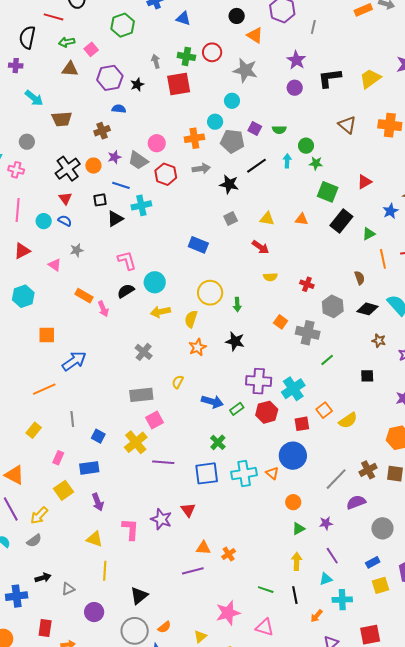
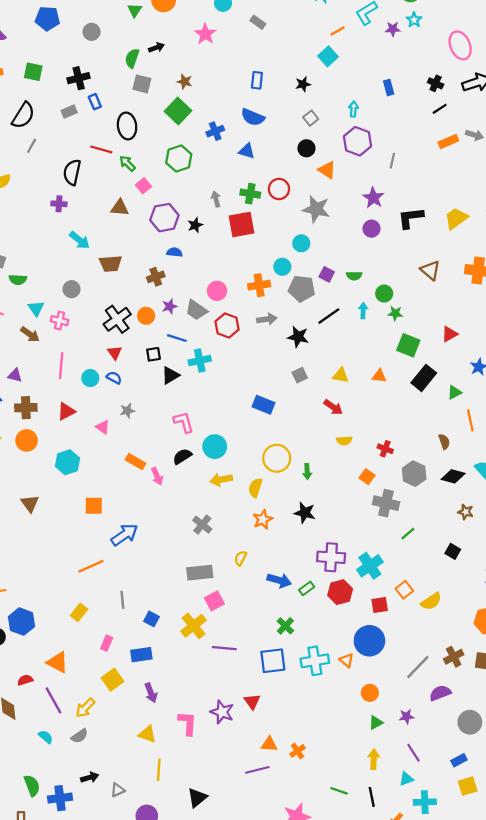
green arrow: (67, 42) -> (127, 163), moved, turned 56
orange square: (281, 322) -> (367, 477), moved
black square: (367, 376) -> (453, 551), turned 32

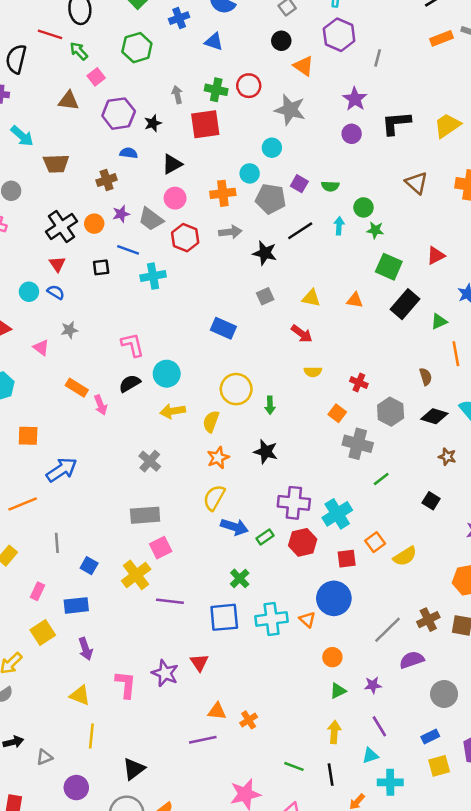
black triangle: (170, 375) -> (172, 164), moved
yellow semicircle: (241, 558) -> (214, 498), moved, size x1.5

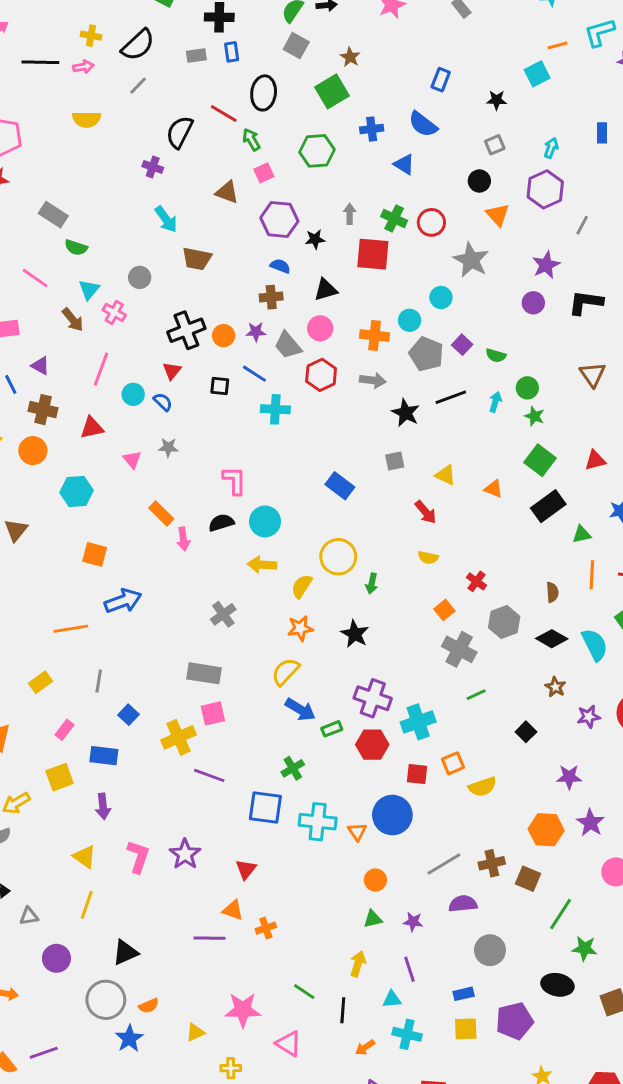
brown cross: (107, 180) -> (271, 297), moved
red triangle: (199, 662) -> (246, 869), moved

